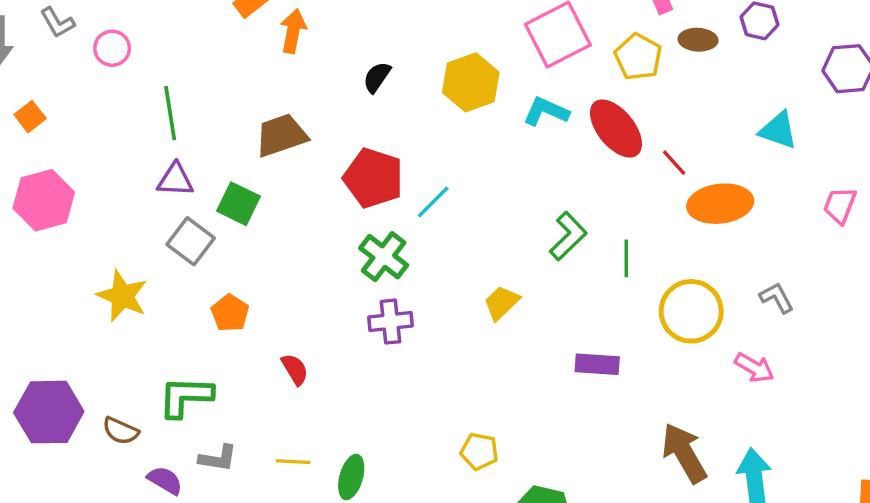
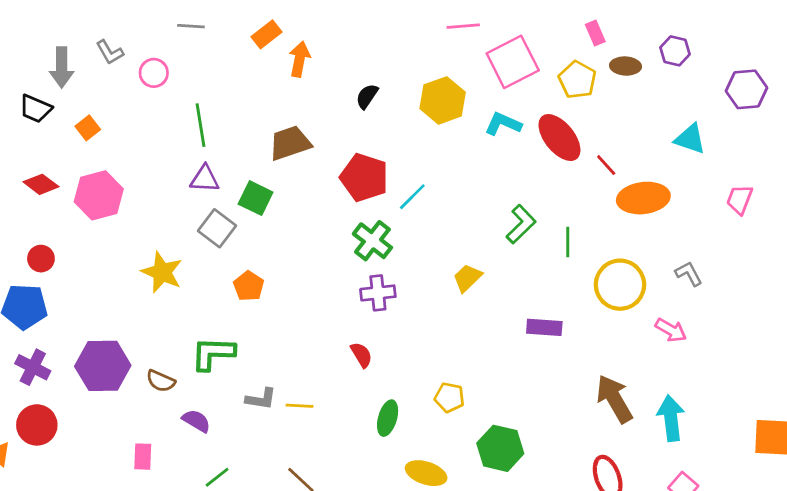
red semicircle: (295, 369) -> (361, 355), moved
gray L-shape: (218, 458) -> (261, 399), moved
green ellipse: (351, 477) -> (388, 418), moved

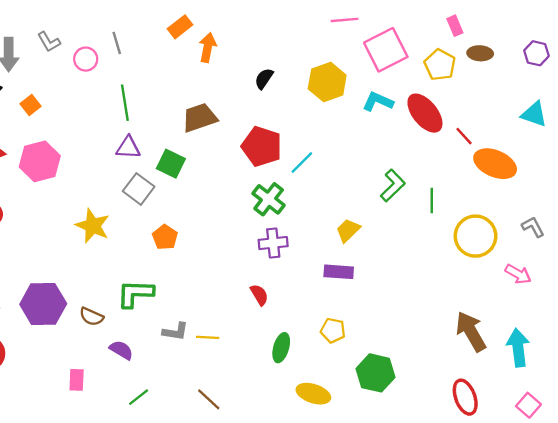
gray line: (191, 26) -> (117, 43), moved, turned 70
purple hexagon: (675, 51) -> (536, 53), moved
orange ellipse: (643, 198) -> (495, 164), turned 30
purple rectangle: (544, 327) -> (339, 272), moved

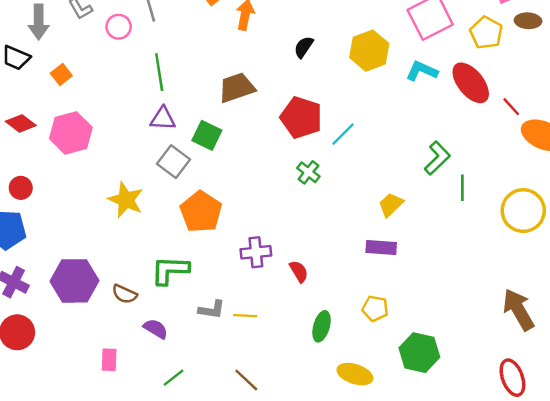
green cross: (269, 199) -> (308, 172), size x0.7
green line: (432, 200) -> (462, 188), moved
orange pentagon: (165, 237) -> (201, 212), size x1.6
purple cross: (273, 243) -> (256, 252), moved

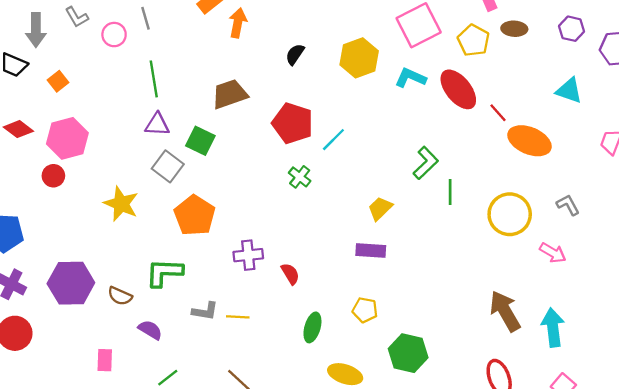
red circle: (21, 188) -> (53, 176), moved

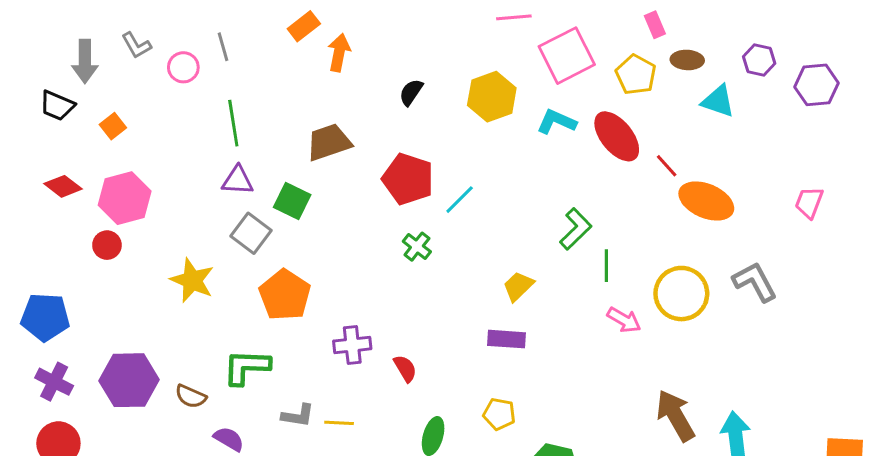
cyan triangle: (569, 91) -> (718, 101), moved
gray L-shape: (568, 205) -> (755, 282), size x1.5
pink arrow: (553, 253) -> (624, 320), moved

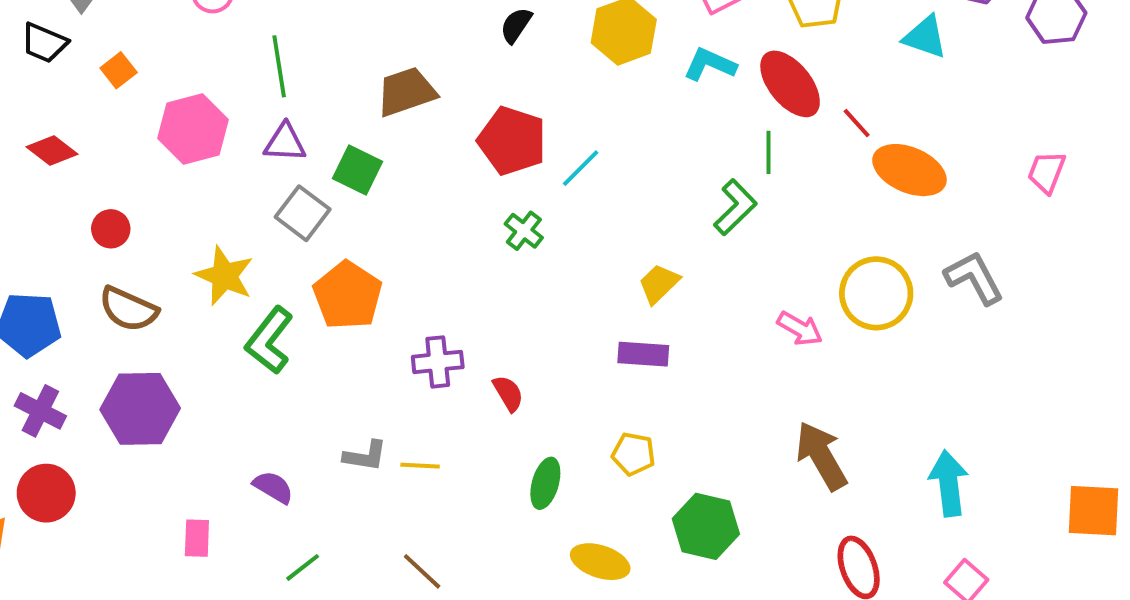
pink hexagon: (125, 198) -> (193, 129), moved
green line: (606, 266) -> (769, 152), moved
green L-shape: (247, 367) -> (269, 340), moved, turned -54
brown semicircle: (191, 396) -> (128, 309), moved, size x1.4
brown arrow: (675, 415) -> (821, 456), moved

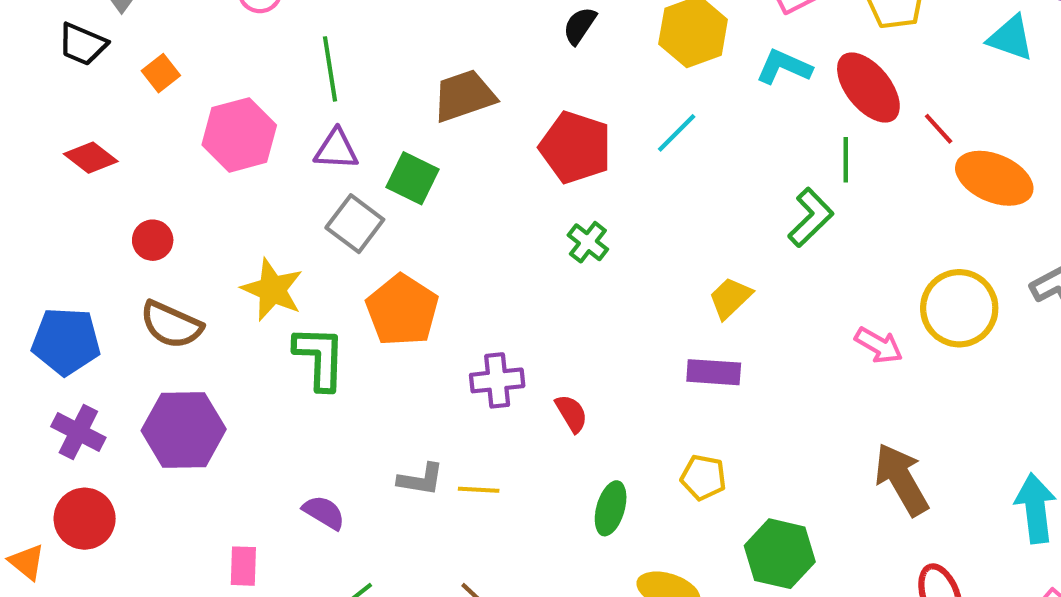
cyan line: (581, 168) -> (677, 133), moved
green L-shape: (269, 340) -> (320, 358), turned 144

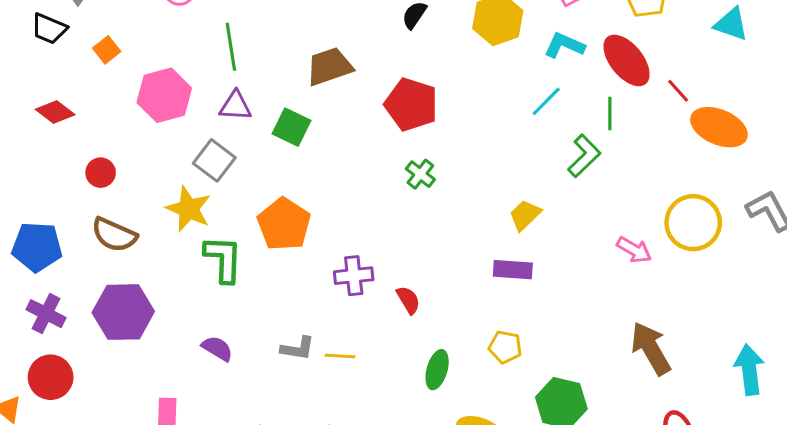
cyan line: (677, 133) -> (546, 101), moved
gray square: (355, 224) -> (214, 160), moved
purple semicircle: (324, 512) -> (217, 348), moved

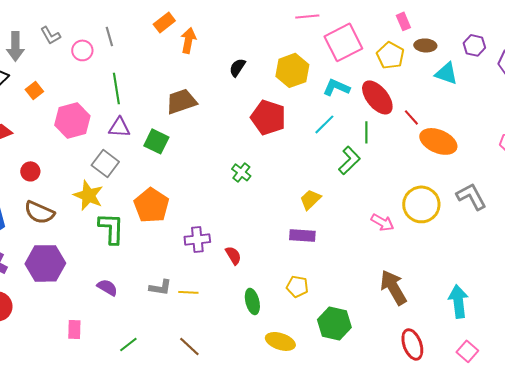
red pentagon: (411, 104) -> (268, 117), moved
green ellipse: (437, 370) -> (252, 301), turned -30

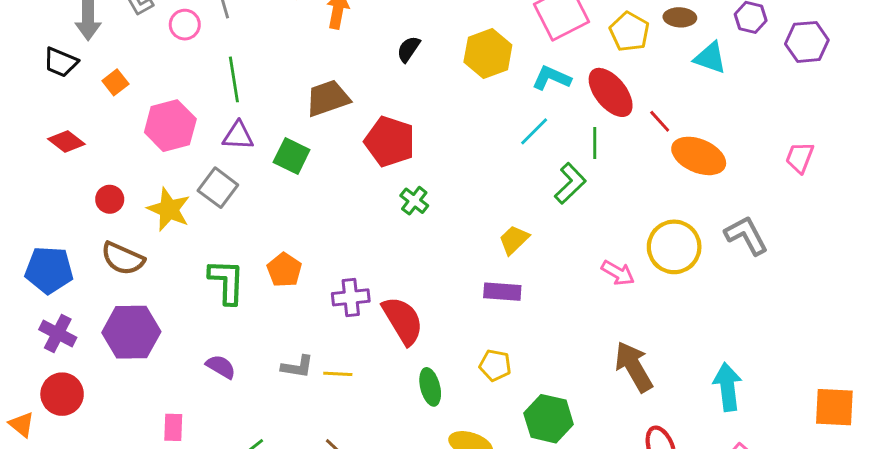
red pentagon: (268, 117) -> (390, 142), moved
yellow star: (88, 195) -> (169, 209), moved
orange pentagon: (151, 205) -> (284, 270), moved, size x0.7
red semicircle: (233, 255) -> (403, 321), size x1.8

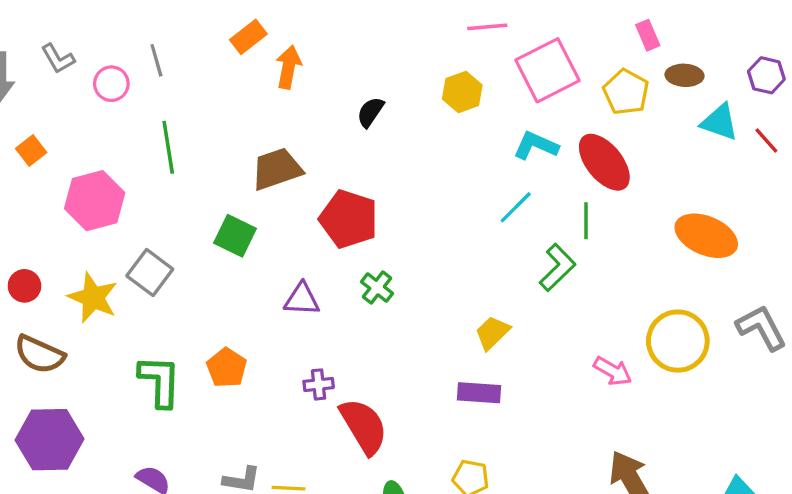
yellow hexagon: (488, 53) -> (462, 92), moved, size x0.7
red line: (660, 121) -> (766, 140), moved
purple triangle: (238, 136) -> (302, 299), moved
purple cross: (351, 297) -> (319, 384), moved, size x0.7

